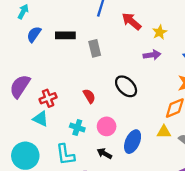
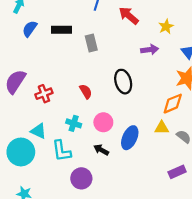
yellow star: (160, 32) -> (166, 27), moved
black ellipse: (126, 86) -> (123, 82), turned 30
cyan triangle: (40, 119) -> (38, 131), moved

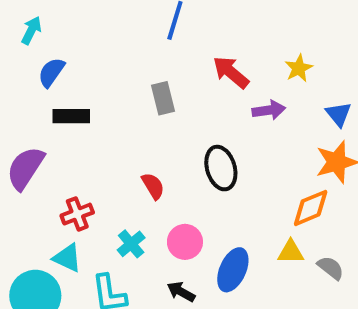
red arrow: (129, 16) -> (231, 72), moved
black rectangle: (62, 30) -> (71, 116), moved
red cross: (44, 94) -> (77, 214), moved
cyan cross: (74, 123) -> (131, 244), turned 32

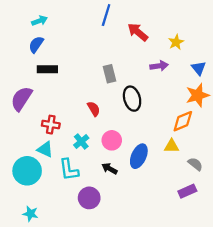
cyan arrow: (31, 30) -> (40, 21), moved, turned 42
red arrow: (231, 72) -> (138, 32), moved
gray rectangle: (163, 98) -> (109, 74), moved
red cross: (77, 214) -> (51, 125), turned 30
gray semicircle: (331, 268) -> (195, 164), moved

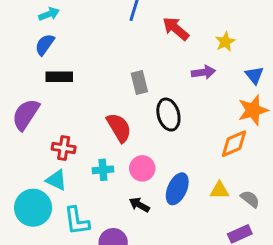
red semicircle: (94, 109) -> (119, 128), size x1.5
cyan cross: (81, 141) -> (103, 170), turned 35
yellow triangle: (172, 146) -> (219, 190), moved
cyan L-shape: (69, 170) -> (77, 221), moved

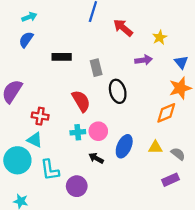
black rectangle: (59, 77) -> (62, 57), moved
cyan cross: (103, 170) -> (78, 132), moved

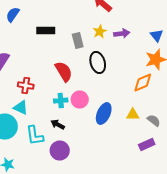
yellow star: (160, 37) -> (100, 32), moved
black arrow: (96, 158) -> (58, 124), moved

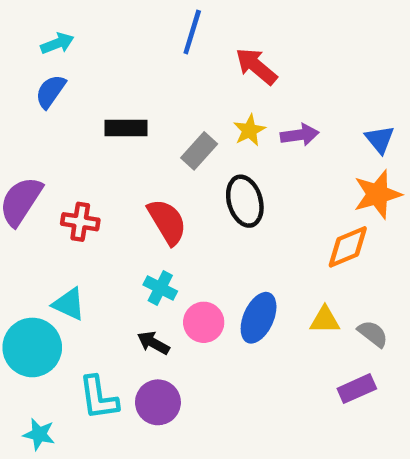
gray rectangle: (78, 40) -> (199, 151), turned 56
red cross: (26, 86) -> (80, 222), moved
cyan cross: (61, 100) -> (160, 288), turned 32
pink circle: (80, 100) -> (204, 322), moved
cyan L-shape: (35, 136) -> (99, 398), moved

